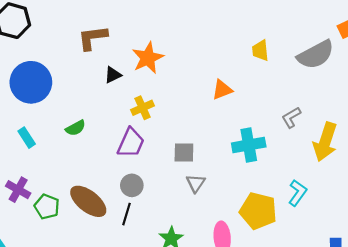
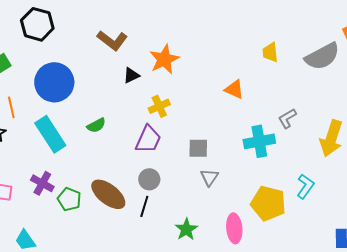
brown L-shape: (93, 38) -> (112, 40), turned -136
orange triangle: (222, 90) -> (234, 89), turned 45
gray L-shape: (291, 117) -> (287, 118), moved
cyan rectangle: (27, 138) -> (50, 134), size x1.8

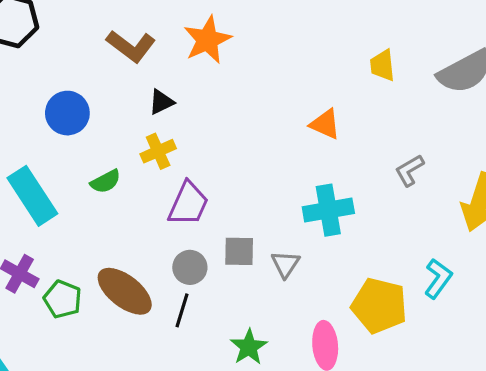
orange star: (164, 59) -> (207, 40), moved
blue circle: (54, 82) -> (67, 113), moved, size x0.7
yellow cross: (159, 106) -> (158, 151), moved
cyan cross: (259, 141) -> (328, 210), moved
gray square: (198, 148) -> (239, 251), moved

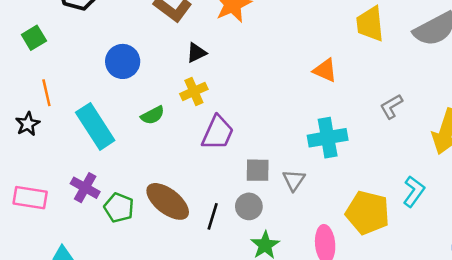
yellow trapezoid: (382, 65) -> (370, 24), size x1.4
gray circle: (190, 267) -> (249, 206), moved

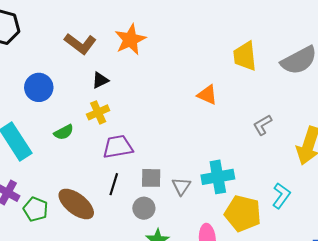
purple trapezoid: (218, 133) -> (118, 147), turned -124
cyan cross: (328, 138) -> (218, 177), moved
black line: (213, 216) -> (114, 184), moved

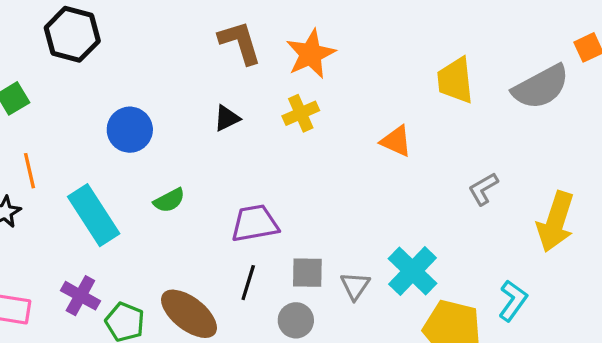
orange star: (130, 40) -> (311, 54), moved
brown L-shape: (80, 44) -> (240, 43), moved, turned -144
yellow cross: (98, 112) -> (301, 113), moved
cyan cross: (218, 177) -> (413, 271), turned -36

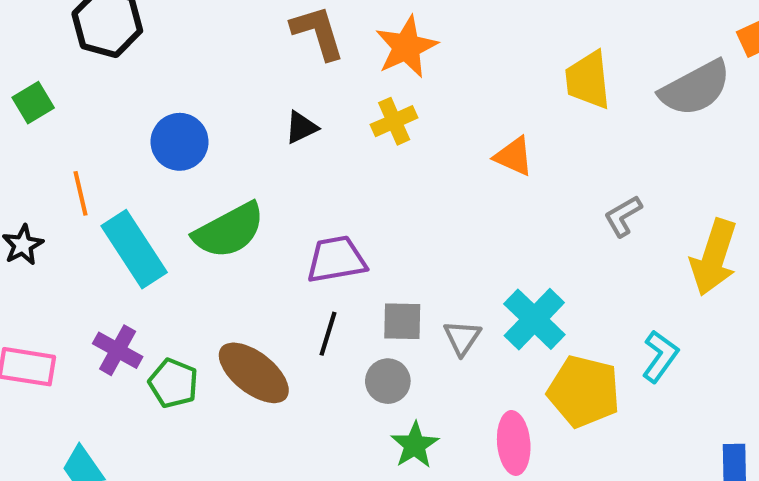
orange line: (30, 171) -> (80, 193), moved
green semicircle: (169, 200) -> (229, 231), size x1.8

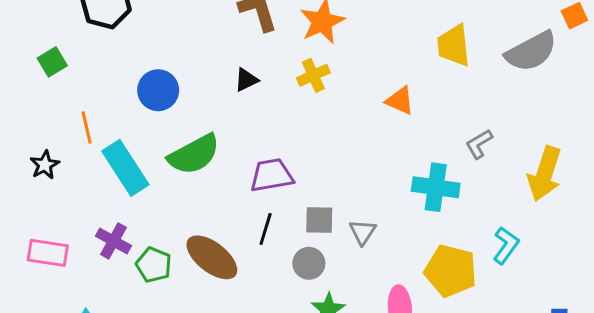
cyan cross: (534, 319) -> (436, 187), moved, turned -36

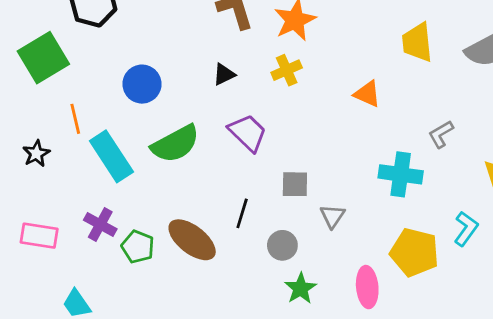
green square: (52, 62) -> (43, 58), size x1.8
purple trapezoid: (272, 175) -> (248, 133), moved, turned 54
gray square: (319, 220) -> (295, 184), moved

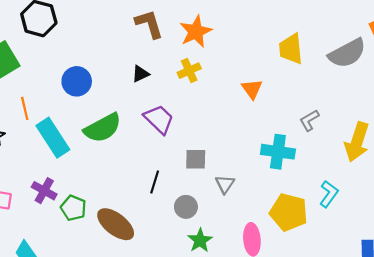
orange triangle: (367, 94) -> (252, 89), turned 30
brown ellipse: (192, 240) -> (116, 224), moved

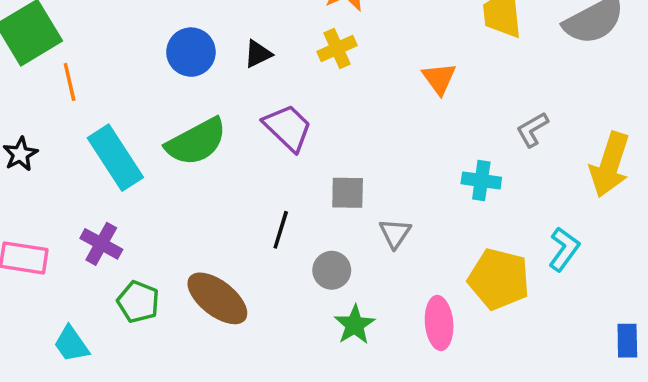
blue circle: (77, 81) -> (191, 52), moved
orange line: (25, 108) -> (70, 82), moved
cyan cross: (278, 152) -> (481, 180), size x0.7
green pentagon: (73, 208) -> (138, 302), moved

